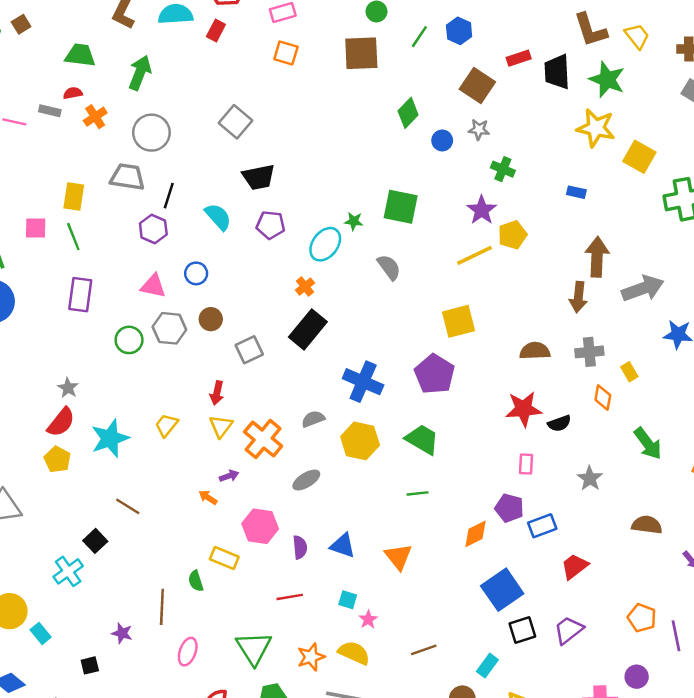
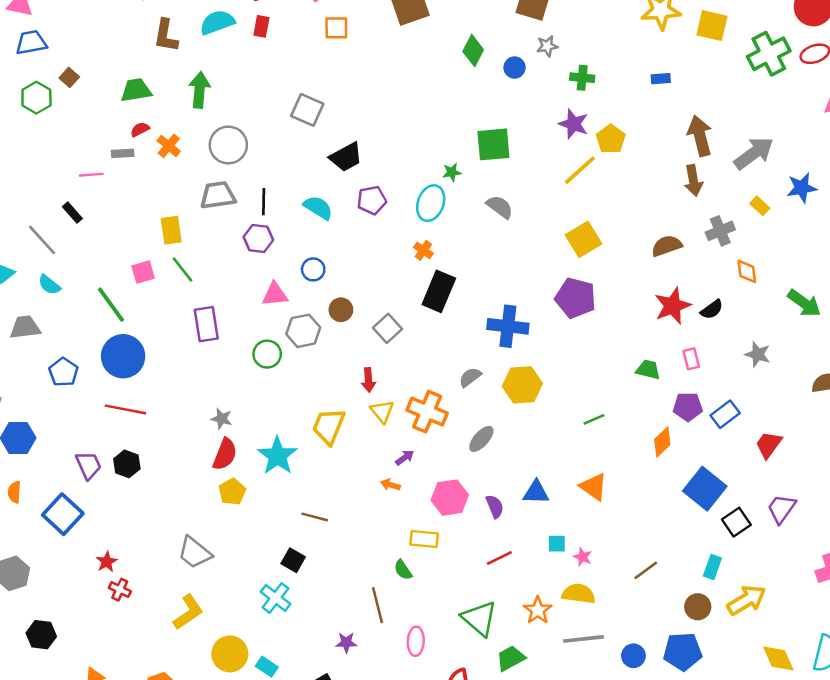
yellow rectangle: (629, 372) -> (760, 206), moved
yellow trapezoid: (166, 425) -> (329, 426), size x1.5
green trapezoid: (422, 439) -> (648, 370), moved, size x0.7
yellow pentagon: (57, 459) -> (232, 492), turned 30

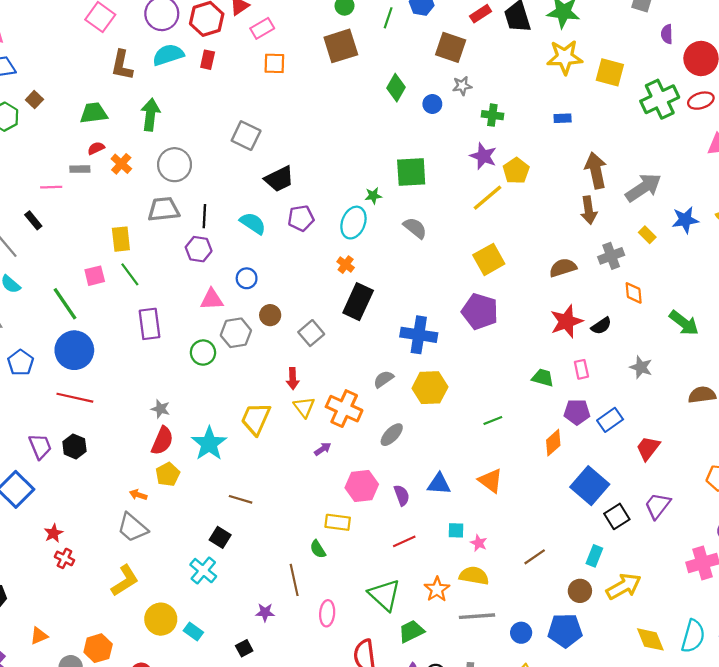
orange arrow: (390, 485) -> (138, 495), moved

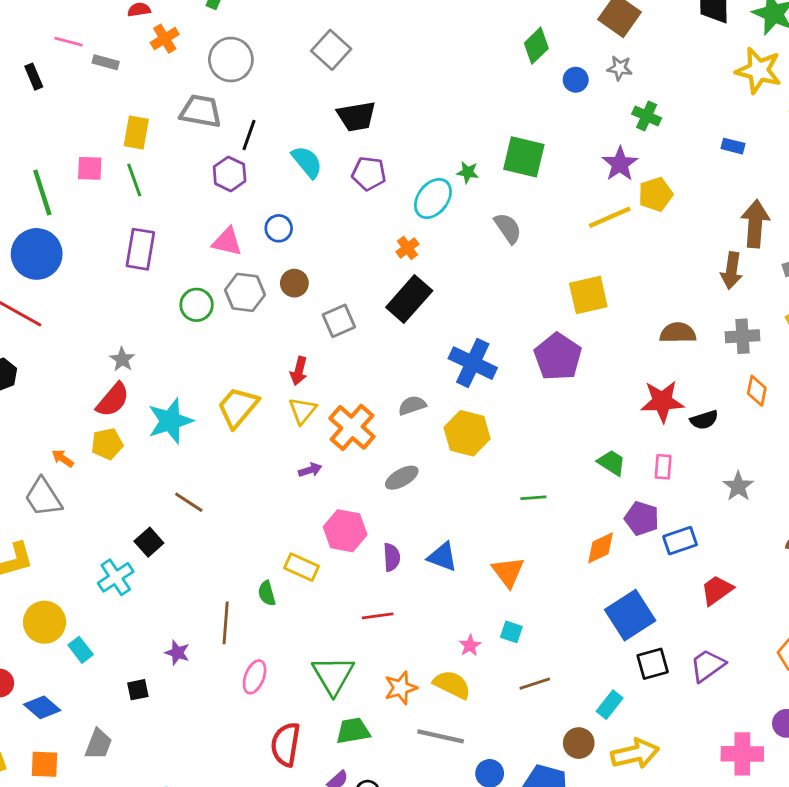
gray rectangle: (80, 169) -> (106, 62), moved
cyan square: (456, 530) -> (511, 632), moved

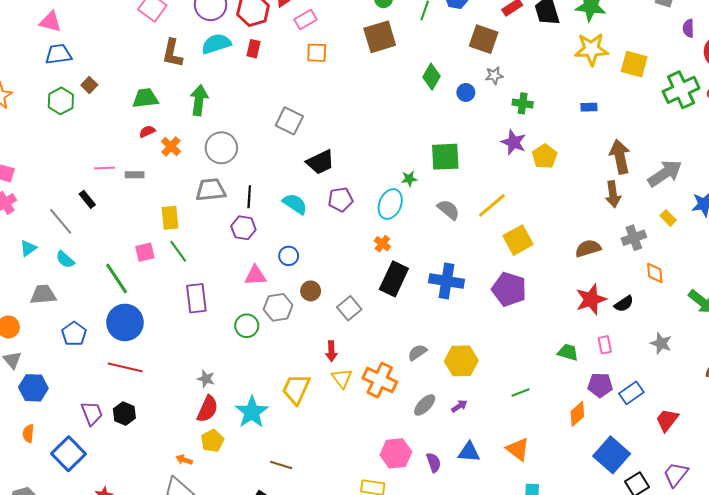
yellow line: (610, 217) -> (492, 205), moved
blue cross: (473, 363) -> (446, 281), moved
purple arrow: (310, 470) -> (459, 406), moved

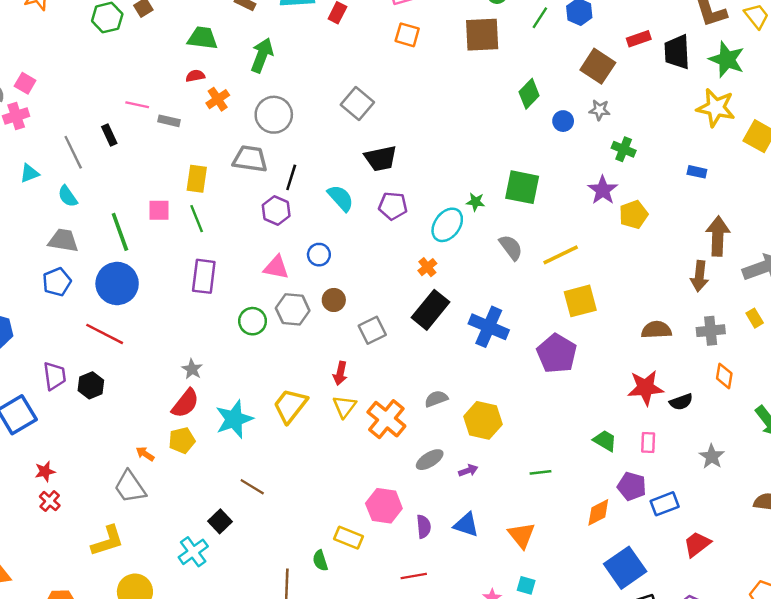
gray trapezoid: (43, 295) -> (63, 240), moved

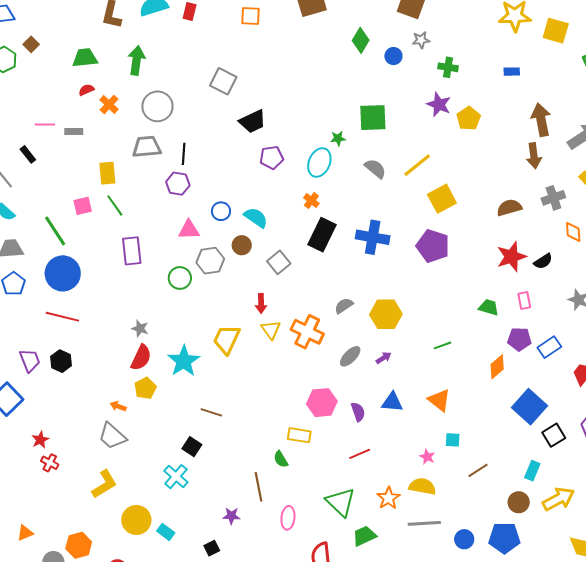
cyan semicircle: (341, 198) -> (256, 218), moved

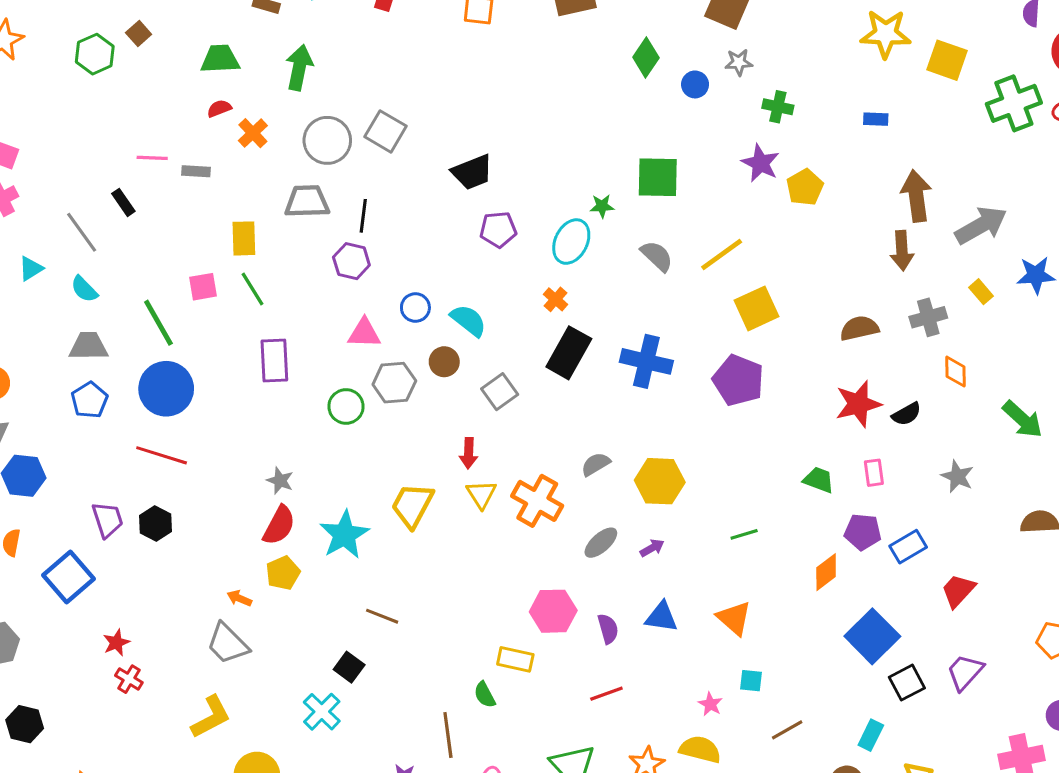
gray square: (223, 81) -> (386, 131), moved

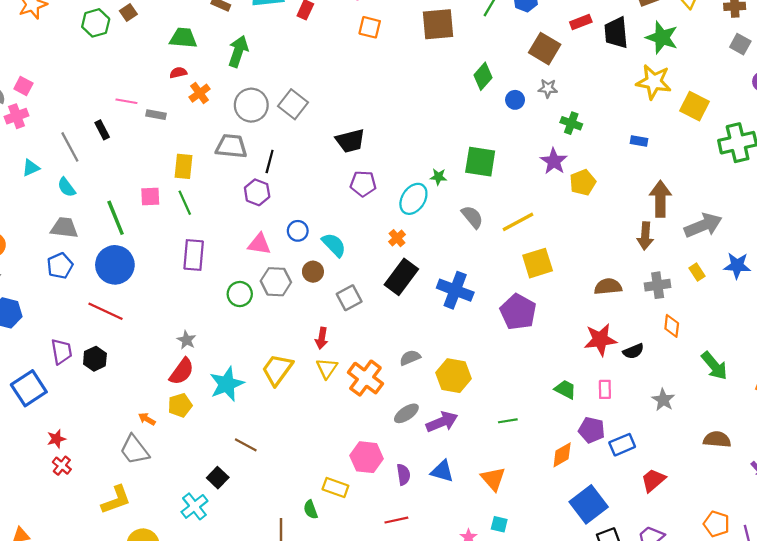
purple arrow: (652, 548) -> (442, 422), size x1.8

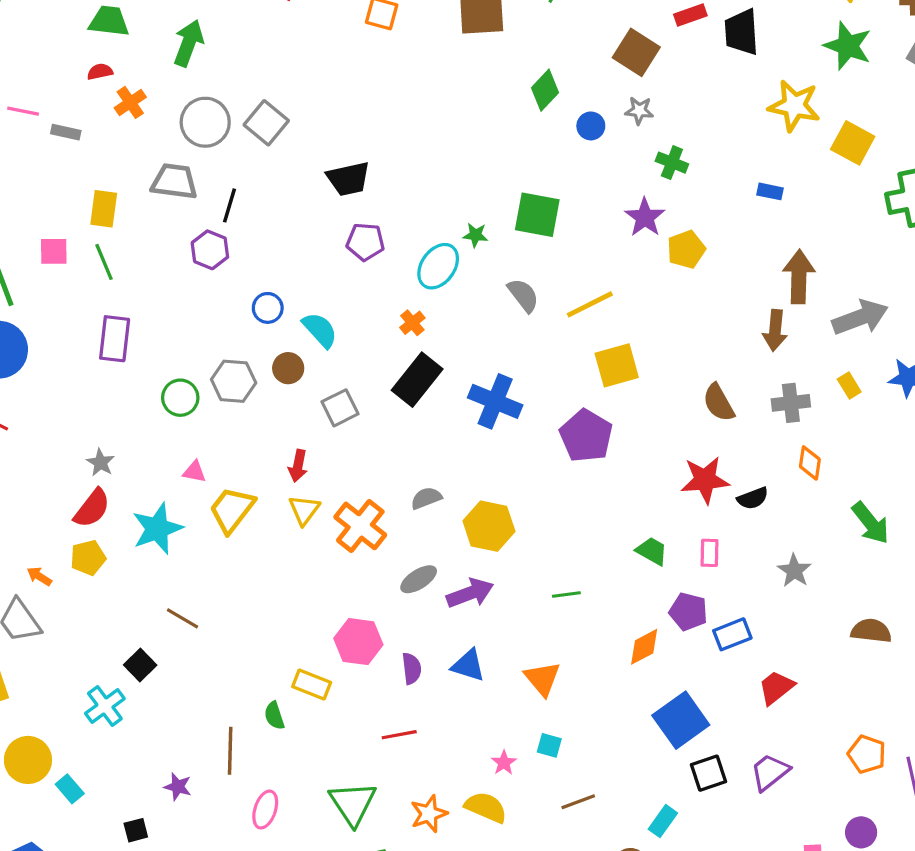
green star: (662, 38) -> (848, 46), moved
pink triangle: (259, 244) -> (194, 472), moved, size x0.7
brown semicircle: (608, 287) -> (719, 403), turned -116

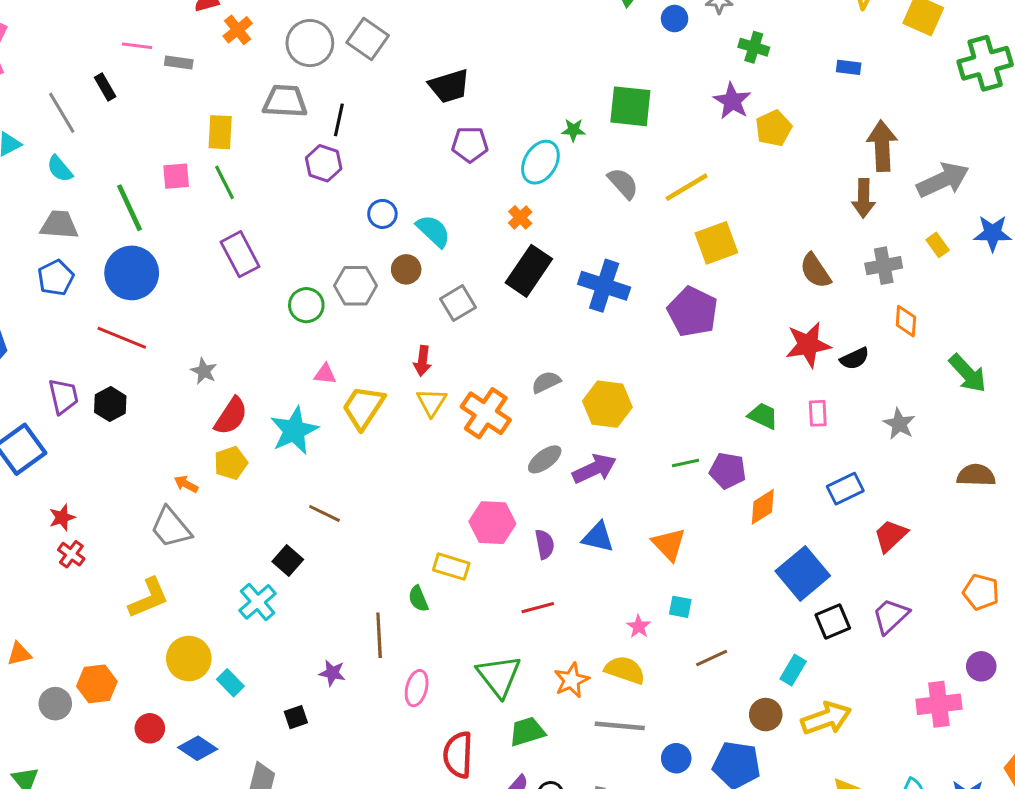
purple rectangle: (115, 339) -> (240, 254), turned -30
gray star: (100, 463) -> (204, 371), moved
purple pentagon: (688, 612) -> (728, 471), moved

